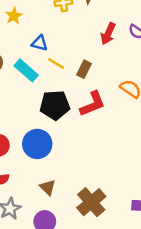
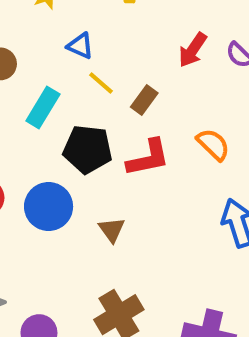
cyan rectangle: (26, 70) -> (43, 107), moved, turned 70
brown triangle: (48, 187) -> (112, 230), moved

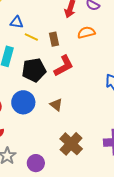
brown rectangle: (144, 100) -> (54, 39), turned -32
orange semicircle: (213, 144) -> (86, 33), moved, turned -42

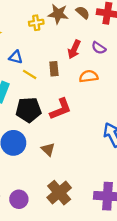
brown rectangle: (54, 39) -> (54, 69), moved
purple circle: (36, 163) -> (19, 199), moved

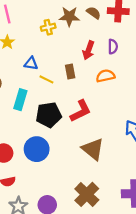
purple semicircle: (99, 48) -> (113, 47), turned -120
brown triangle: (48, 149) -> (93, 149), moved, size x1.6

